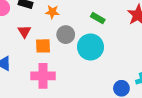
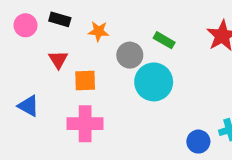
gray circle: (66, 35) -> (130, 55), moved

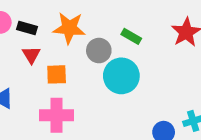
black rectangle: (60, 19) -> (27, 28), moved
orange star: (99, 31) -> (69, 28), size x1.6

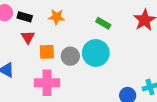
orange star: (69, 28) -> (57, 17), size x0.7
gray circle: (99, 51) -> (70, 56), moved

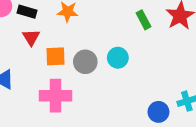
green rectangle: (103, 23) -> (144, 20), moved, turned 32
cyan circle: (96, 53) -> (118, 58), size x0.6

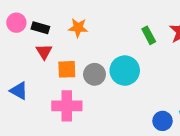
cyan circle: (118, 58) -> (125, 71), size x1.5

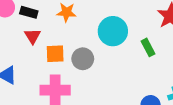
green rectangle: (149, 35) -> (148, 47), moved
cyan circle: (125, 71) -> (113, 31), moved

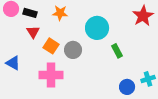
green rectangle: (148, 47) -> (117, 51), moved
orange square: (55, 54) -> (51, 46), turned 35

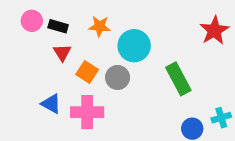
cyan circle: (97, 28) -> (134, 46), moved
green rectangle: (117, 51) -> (178, 79), size x1.6
blue triangle: (13, 63) -> (51, 104), moved

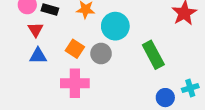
red triangle: (62, 53) -> (36, 30), moved
blue triangle: (51, 104) -> (38, 56), moved, turned -30

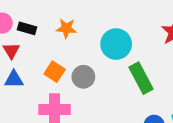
cyan circle: (115, 26) -> (116, 44), moved

